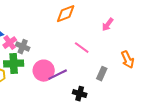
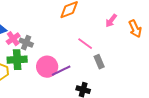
orange arrow: (128, 60) -> (135, 29), moved
gray rectangle: (102, 74) -> (99, 62), moved, turned -48

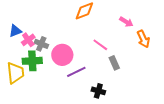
pink arrow: (111, 21) -> (126, 22), turned -96
orange arrow: (135, 29) -> (143, 39), moved
pink circle: (47, 67) -> (62, 55), moved

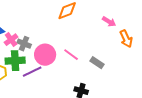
pink line: (100, 45) -> (71, 55), moved
gray rectangle: (114, 63) -> (97, 63), turned -32
purple line: (76, 72) -> (32, 72), moved

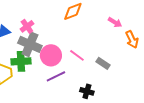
pink cross: (11, 40) -> (27, 26), moved
gray cross: (24, 44) -> (30, 44), size x1.6
purple line: (32, 72) -> (56, 76), moved

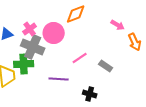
pink circle: (51, 55) -> (54, 33), moved
pink line: (77, 55) -> (80, 58), turned -70
purple line: (56, 76) -> (59, 79), turned 30

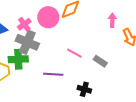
pink arrow: (118, 25) -> (112, 20), turned -120
pink circle: (54, 33) -> (48, 17), moved
pink line: (80, 58) -> (74, 53), turned 63

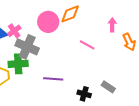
pink cross: (24, 24) -> (14, 31), moved
pink line: (74, 53) -> (87, 45), moved
gray rectangle: (100, 61) -> (108, 87), moved

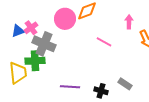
purple line: (53, 79) -> (70, 87), moved

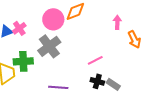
pink line: (104, 42) -> (95, 60), moved, turned -56
gray cross: (44, 44) -> (49, 46), moved, turned 30
black cross: (101, 91) -> (97, 81), moved

